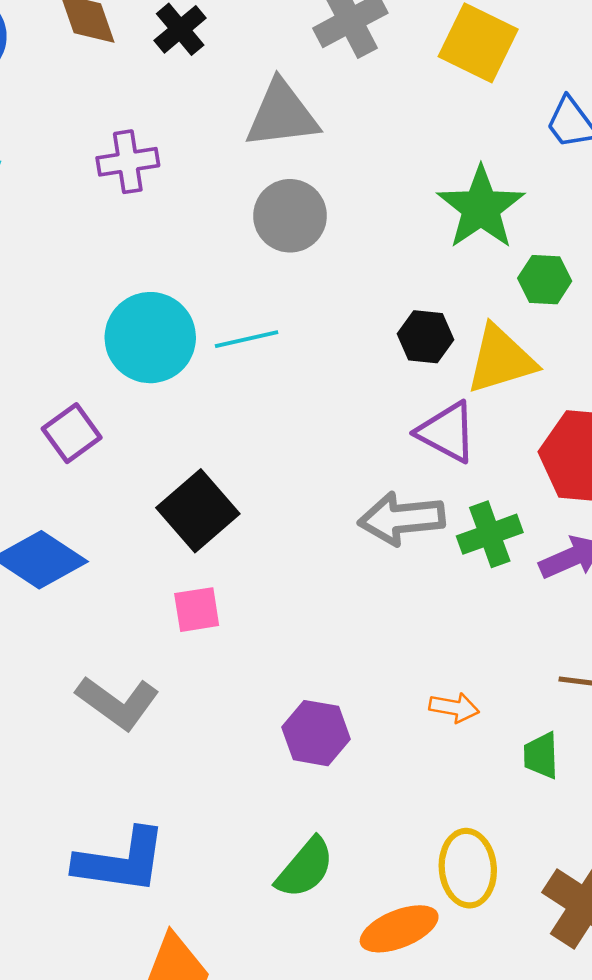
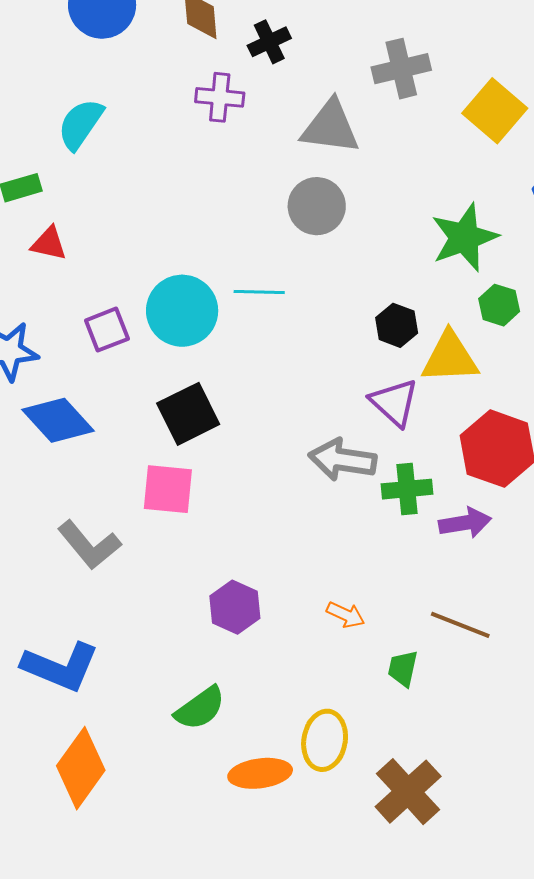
purple cross: (128, 162) -> (220, 97), moved
cyan circle: (150, 338) -> (182, 311), moved
pink square: (197, 610) -> (168, 489), size x1.4

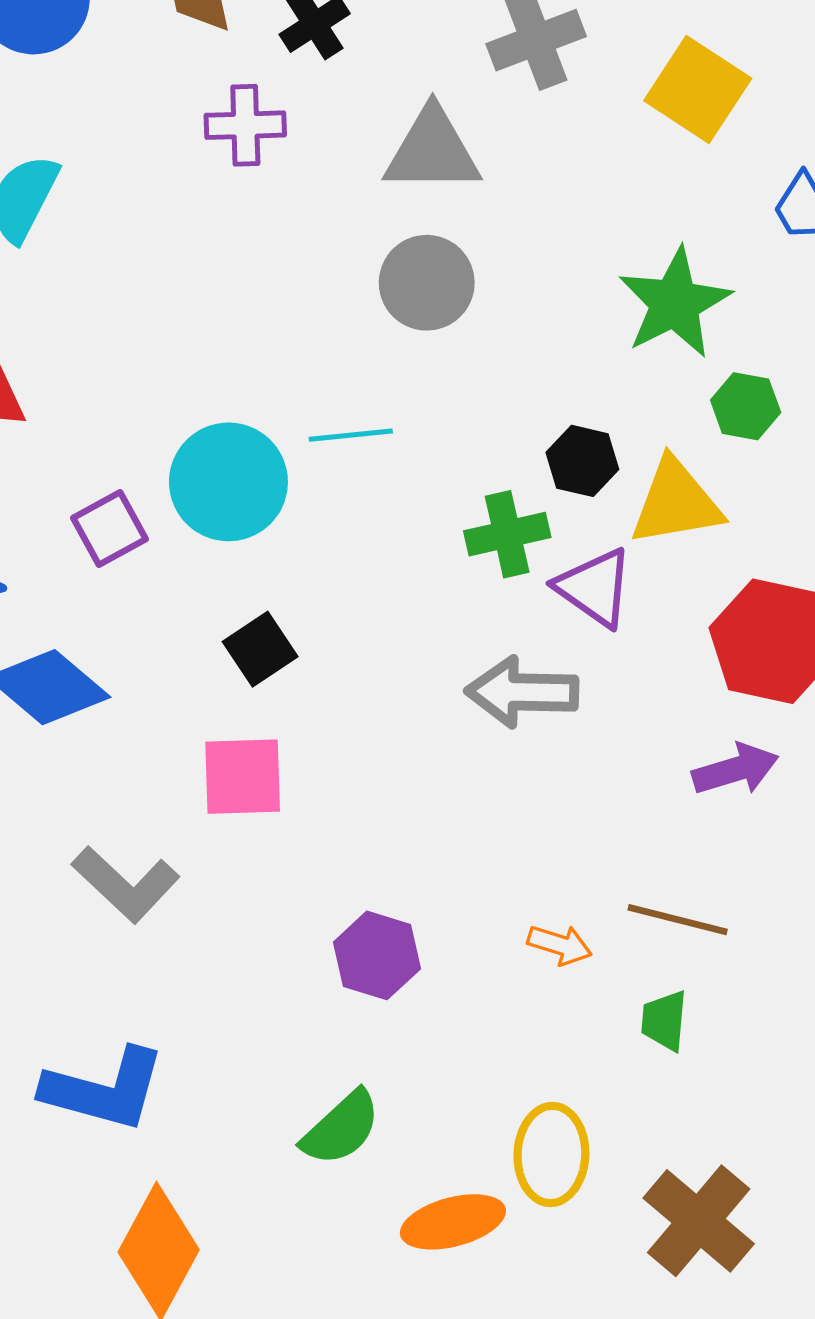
black square: (188, 414) -> (260, 649), size x0.7
green cross: (407, 489) -> (507, 534), moved
brown line: (460, 625) -> (678, 920), moved

